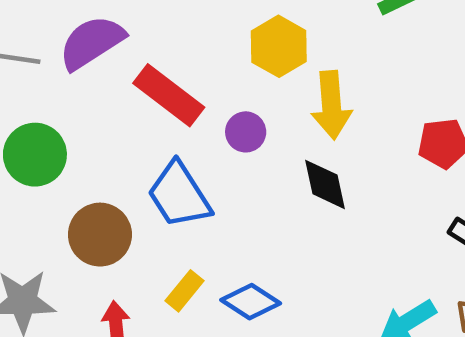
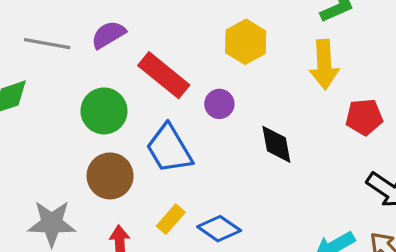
purple semicircle: (92, 42) -> (108, 35), size x0.7
yellow arrow: (331, 105) -> (324, 64), moved
green circle: (35, 155) -> (104, 111), moved

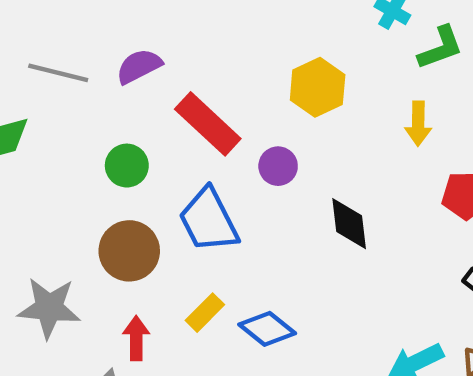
yellow arrow: (324, 64) -> (418, 123), size x0.7
green circle: (104, 111) -> (127, 166), size x0.7

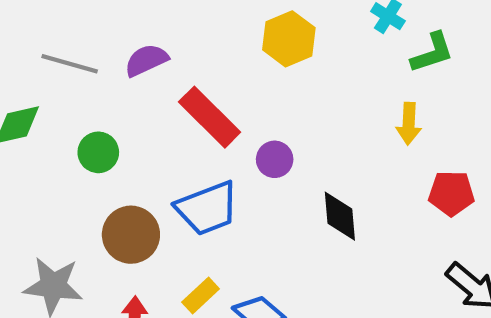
yellow hexagon: (318, 87) -> (289, 39), moved
green circle: (127, 166) -> (98, 152), moved
blue trapezoid: (209, 220) -> (207, 208), turned -86

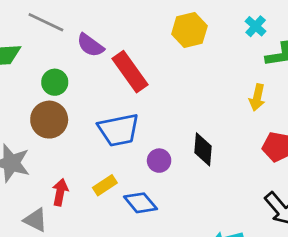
purple semicircle: (146, 60) -> (90, 45), moved, turned -128
purple circle: (275, 159) -> (159, 161), moved
brown circle: (131, 235) -> (49, 120), moved

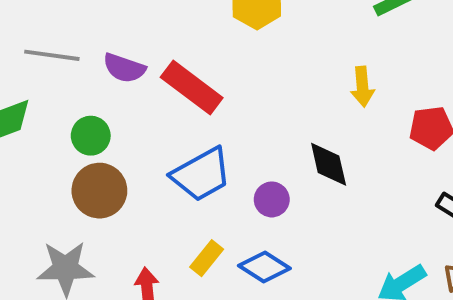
yellow arrow: (257, 97) -> (362, 87), moved

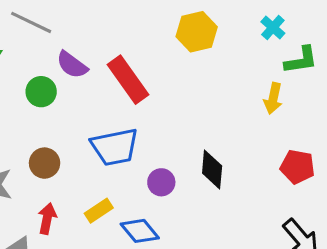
purple semicircle: (124, 68) -> (72, 65), moved
yellow arrow: (362, 87) -> (273, 98), moved
brown circle: (99, 191) -> (45, 163), moved, size x0.7

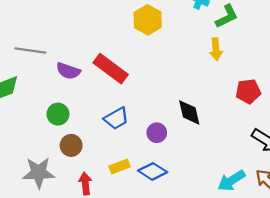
green circle: (41, 92) -> (58, 114), moved
blue trapezoid: (115, 147) -> (116, 118), size x0.7
yellow rectangle: (99, 211) -> (120, 166), turned 30

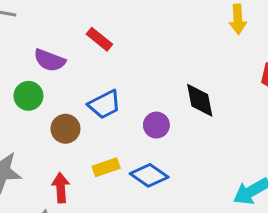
red rectangle: (111, 69) -> (99, 39), size x0.6
purple semicircle: (68, 71) -> (50, 60), moved
brown circle: (71, 145) -> (65, 129), moved

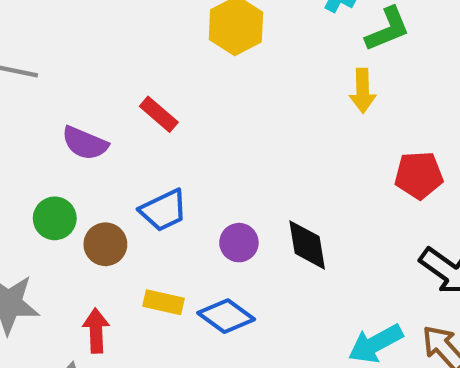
green circle: (28, 96) -> (55, 218), moved
black diamond: (200, 100) -> (307, 245), moved
yellow rectangle: (106, 167) -> (163, 302), turned 30

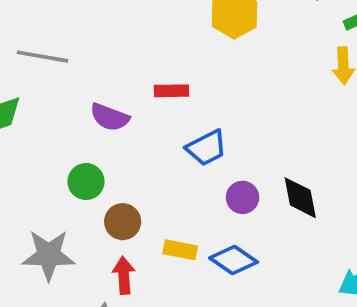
red rectangle: (159, 114) -> (171, 91), turned -40
blue trapezoid: (164, 210) -> (207, 148), moved
brown circle: (105, 244) -> (123, 222), moved

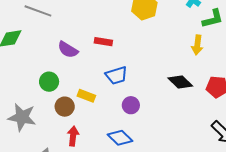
black diamond: (300, 198) -> (180, 82), moved, turned -45
yellow rectangle: (180, 250) -> (86, 96), moved
red arrow: (124, 275) -> (73, 136), moved

